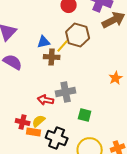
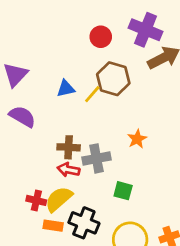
brown cross: (52, 57) -> (69, 147), moved
orange star: (116, 78) -> (137, 139), moved
yellow semicircle: (39, 121) -> (59, 199), size x1.5
orange rectangle: (34, 132) -> (53, 226), moved

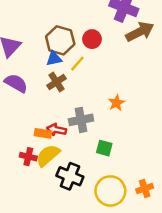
red circle: (101, 37) -> (92, 39), moved
brown hexagon: (113, 79) -> (60, 40), moved
brown cross: (69, 147) -> (56, 82), moved, turned -36
orange rectangle: (53, 226) -> (43, 133), moved

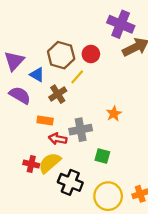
blue triangle: (54, 59) -> (37, 75), moved, turned 42
orange rectangle: (43, 133) -> (45, 120), moved

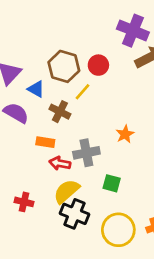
brown cross: (58, 94) -> (60, 112), turned -30
yellow semicircle: (50, 163) -> (67, 191), moved
red cross: (31, 164) -> (24, 202), moved

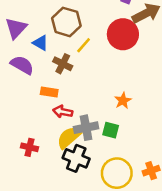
red circle: (98, 65) -> (123, 34), moved, size x1.6
orange star: (125, 134) -> (123, 101), moved
gray cross: (86, 153) -> (86, 128), moved

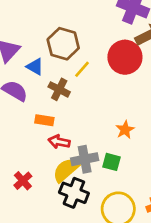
red cross: (29, 147) -> (23, 181), turned 35

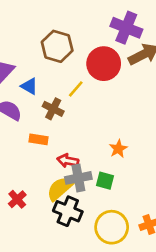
brown hexagon: (63, 44) -> (57, 46), moved
red circle: (125, 57) -> (104, 64), moved
red arrow: (59, 142) -> (68, 161), moved

